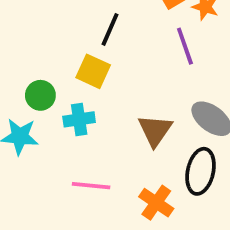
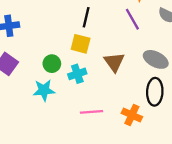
brown triangle: (155, 130) -> (114, 62), moved

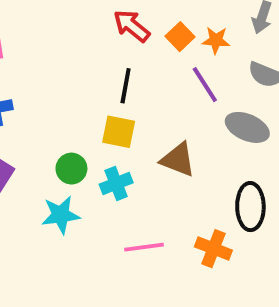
gray ellipse: (156, 59) -> (247, 127), moved
brown triangle: (114, 62) -> (178, 160), turned -30

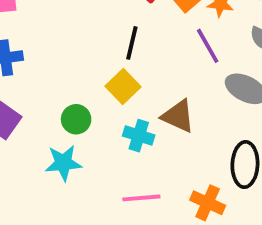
yellow square: (119, 132) -> (123, 87), turned 32
cyan cross: (116, 183) -> (139, 136), moved, turned 36

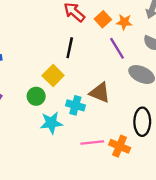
yellow square: (123, 87) -> (53, 76), moved
cyan star: (63, 163) -> (51, 123), moved
pink line: (141, 198) -> (92, 143), moved

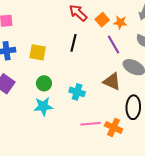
yellow square: (53, 76) -> (38, 52), moved, turned -36
brown triangle: (100, 93) -> (112, 81), moved
cyan star: (51, 123) -> (43, 106), moved

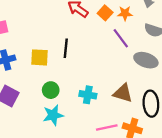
black line: (73, 43) -> (66, 48), moved
brown triangle: (112, 81) -> (123, 93), moved

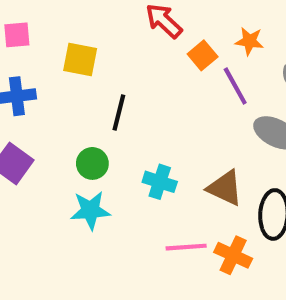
orange square: (105, 13) -> (203, 55), moved
black line: (66, 48) -> (119, 112), moved
yellow square: (39, 57) -> (80, 59), moved

